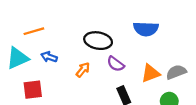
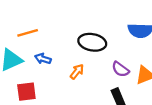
purple semicircle: (116, 64) -> (120, 69), moved

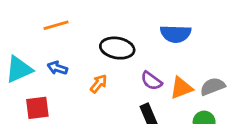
orange line: (28, 33) -> (56, 25), moved

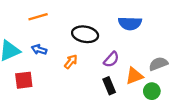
purple semicircle: (151, 81) -> (111, 59), turned -84
orange triangle: (181, 88) -> (134, 76), moved

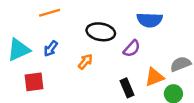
blue arrow: (39, 50) -> (51, 49), turned -72
purple semicircle: (111, 59) -> (132, 49), moved

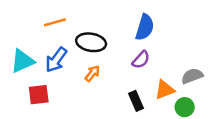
blue semicircle: (150, 20) -> (145, 27), moved, turned -75
black ellipse: (101, 32) -> (91, 42), moved
blue arrow: (51, 49) -> (56, 60), size x1.5

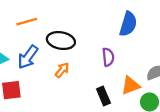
blue semicircle: (145, 27) -> (128, 24), moved
purple semicircle: (141, 60) -> (108, 57), turned -48

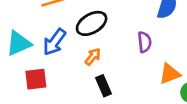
black ellipse: (61, 41) -> (92, 23), turned -40
black rectangle: (103, 96) -> (103, 86), moved

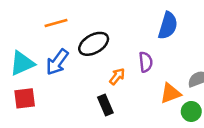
orange arrow: (93, 57) -> (117, 76), moved
red square: (36, 79) -> (25, 98), moved

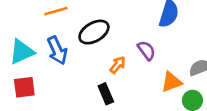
blue arrow: (57, 62) -> (57, 50), turned -60
purple semicircle: (146, 62) -> (147, 50), turned -30

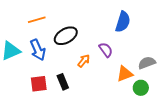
red square: (24, 87) -> (39, 84), moved
black rectangle: (106, 94) -> (63, 82), moved

